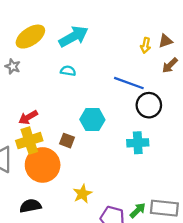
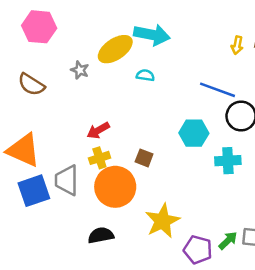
yellow ellipse: (30, 37) -> (115, 49), moved
cyan arrow: (74, 37) -> (152, 35), turned 40
cyan hexagon: (92, 120) -> (194, 133), moved
yellow cross: (29, 141) -> (99, 158), size x0.7
yellow star: (82, 194) -> (162, 221), size x1.5

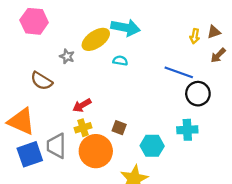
brown semicircle: (31, 85) -> (42, 81), moved
cyan hexagon: (194, 133) -> (152, 146), moved

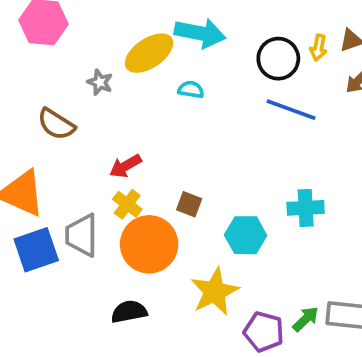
black circle: (198, 94) -> (278, 59), moved
yellow cross: (83, 128) -> (127, 204), turned -35

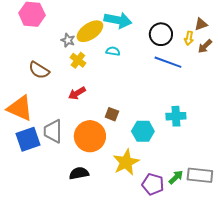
yellow arrow: (318, 48) -> (189, 38), moved
gray star: (100, 82) -> (68, 40), moved
yellow cross: (127, 204) -> (78, 60), moved

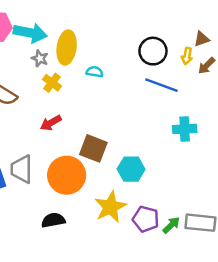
cyan arrow: (118, 20) -> (30, 33), moved
yellow ellipse: (90, 31) -> (67, 47), turned -48
brown square: (112, 114) -> (93, 148), size x1.6
cyan cross: (176, 116) -> (185, 129), moved
purple pentagon: (153, 184) -> (146, 219), moved

